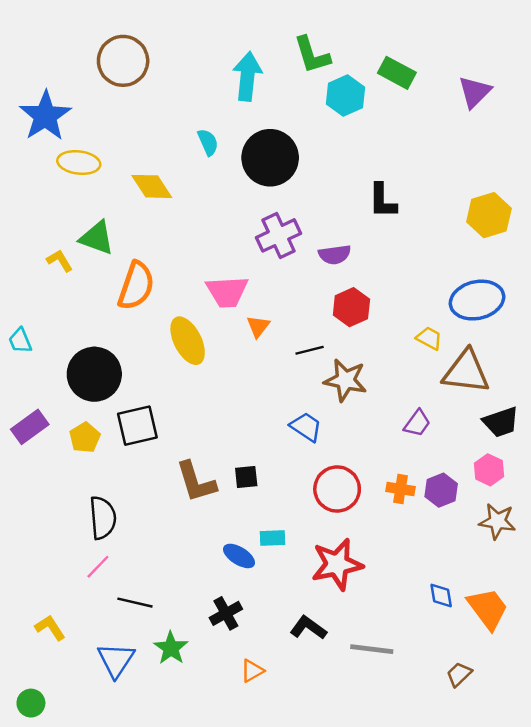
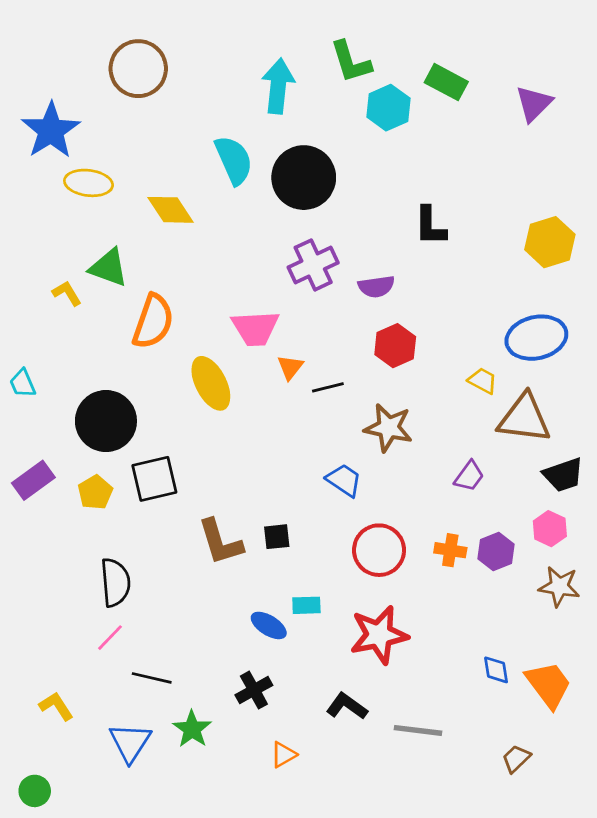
cyan semicircle: (208, 142) -> (234, 160), size x1.6
black line: (310, 350) -> (328, 387), moved

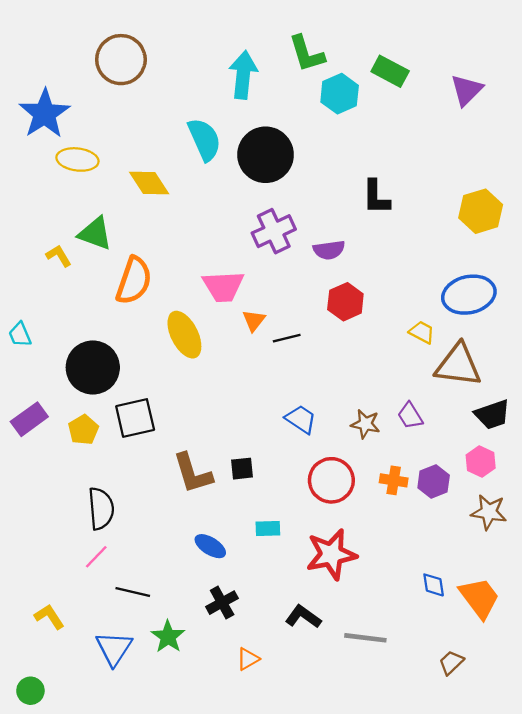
brown star: (388, 428) -> (365, 424), moved, size x0.7
purple trapezoid: (469, 476) -> (410, 416), turned 112
blue ellipse: (269, 625) -> (210, 546), moved

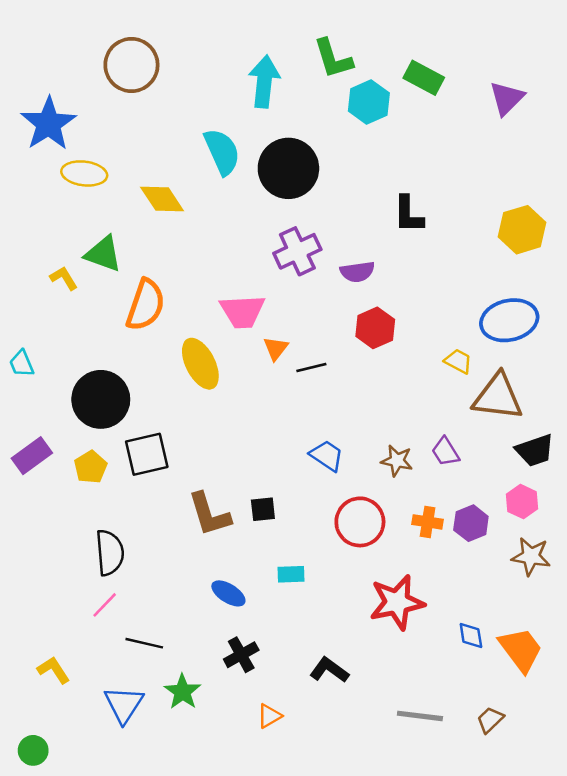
red star: (331, 554) -> (397, 602), moved
gray line: (365, 638) -> (420, 716), moved

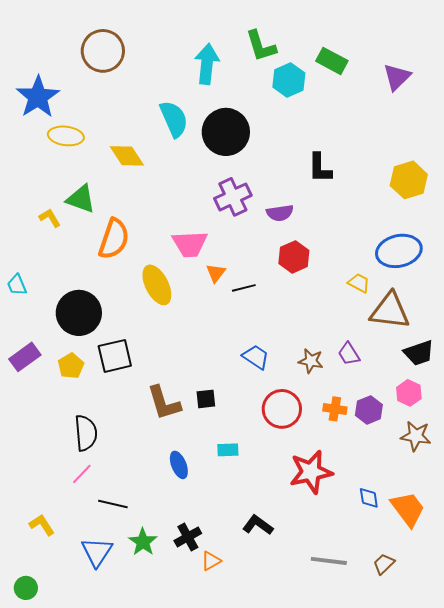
blue ellipse: (228, 593) -> (179, 465), turned 36
black cross: (241, 655) -> (188, 537), moved

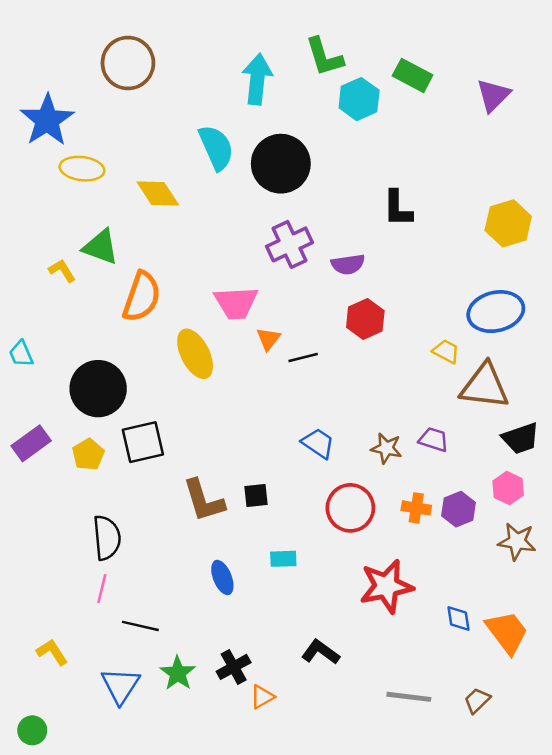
purple trapezoid: (349, 354) -> (434, 440), turned 140
pink line: (82, 474) -> (102, 589), turned -30

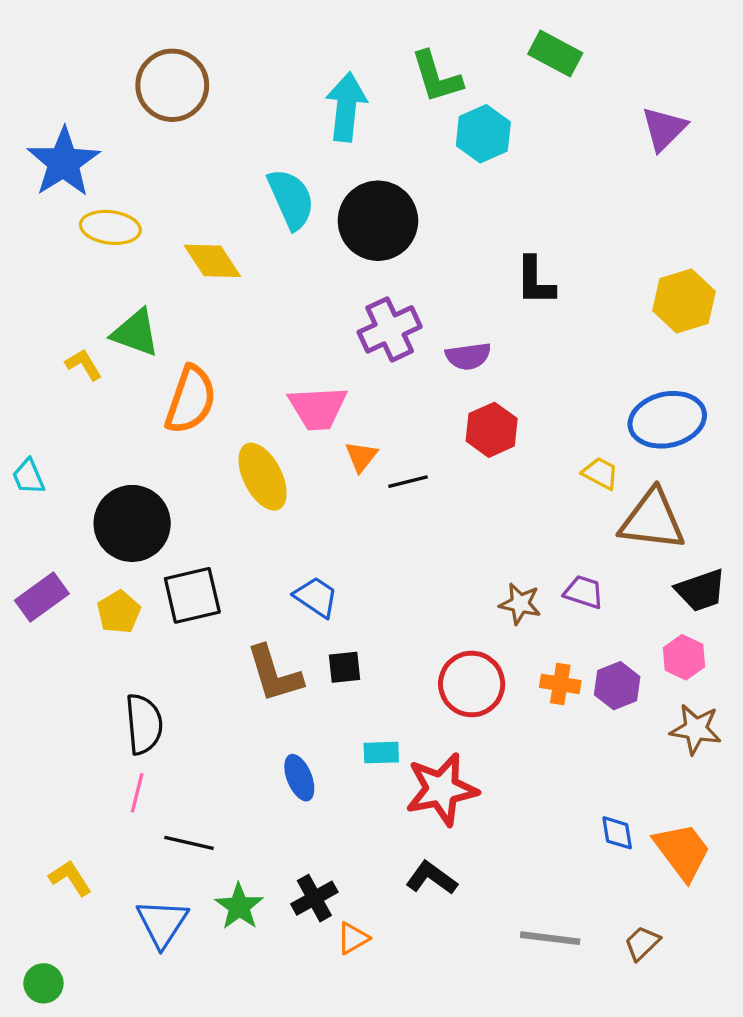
green rectangle: (413, 75) -> (555, 53), moved
blue trapezoid: (318, 443) -> (316, 597), moved
red star: (386, 586) -> (442, 789), moved

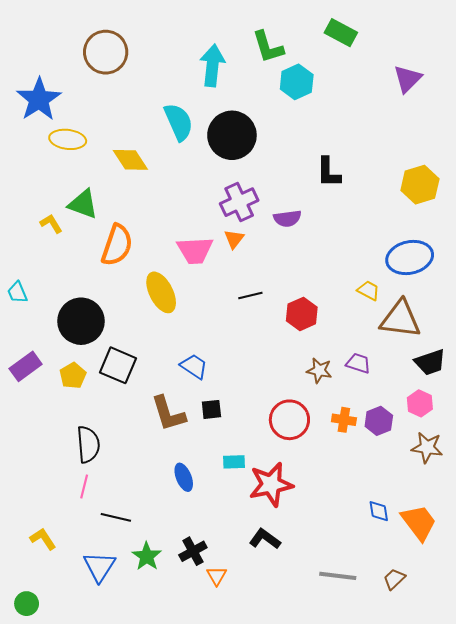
red hexagon: (492, 430) -> (302, 314), moved
orange triangle: (361, 457) -> (234, 239), moved
black square: (192, 595) -> (118, 365), turned 36
orange triangle: (353, 938) -> (217, 576), turned -30

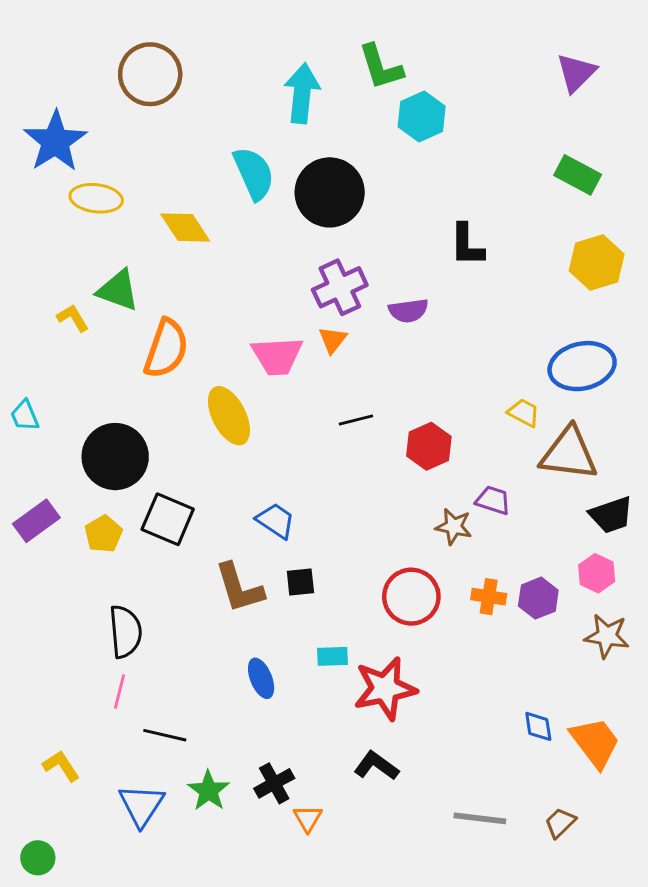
green rectangle: (341, 33) -> (578, 175), moved
purple triangle: (408, 79) -> (576, 73), moved
purple trapezoid: (358, 363) -> (493, 500), moved

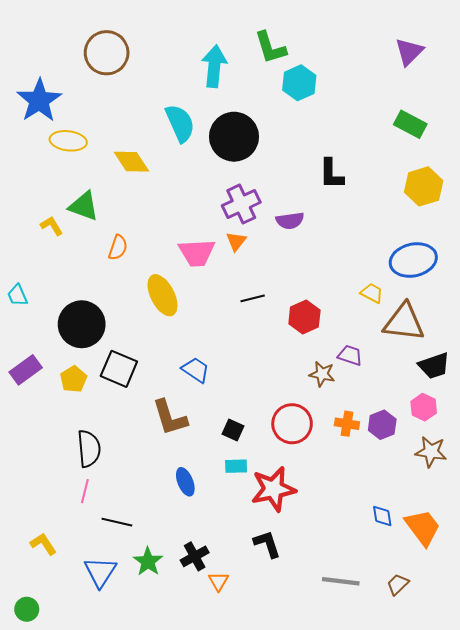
orange semicircle: (166, 349) -> (118, 248), size x0.6
black square: (300, 582) -> (233, 430), moved, turned 30
black L-shape: (376, 766) -> (267, 544), turned 36

